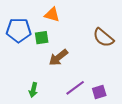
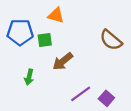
green arrow: (33, 90) -> (29, 77), moved
purple square: (99, 92) -> (106, 98), turned -32

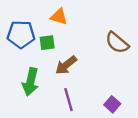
green arrow: (29, 77) -> (30, 82), size x1.6
purple line: (81, 94) -> (68, 100), moved, turned -70

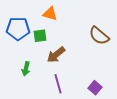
green arrow: (30, 82) -> (26, 69), size x0.6

